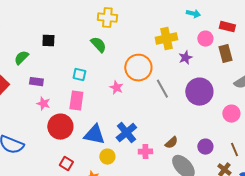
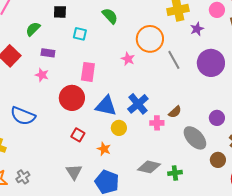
cyan square: (79, 75) -> (80, 34), moved
pink star: (43, 104) -> (42, 75), moved
brown semicircle: (171, 143) -> (175, 112), moved

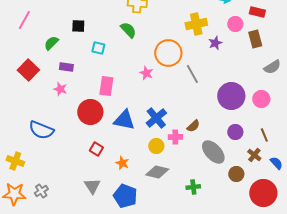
purple circle: (211, 63) -> (231, 96), moved
yellow circle: (119, 128) -> (156, 146), moved
gray diamond: (149, 167) -> (157, 172), moved

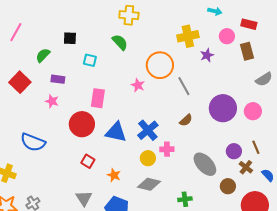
brown semicircle: (193, 126) -> (186, 120), moved
purple circle: (235, 132) -> (234, 151), moved

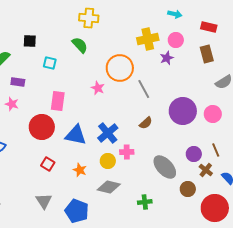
pink circle: (227, 36) -> (176, 40), moved
orange star: (114, 175) -> (80, 170), moved

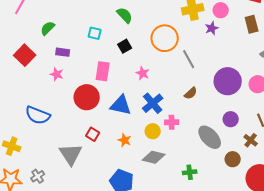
black square: (30, 41) -> (125, 46), moved, turned -32
pink star: (98, 88) -> (143, 73), moved
purple circle: (194, 154) -> (231, 119), moved
gray triangle: (44, 201) -> (71, 154), moved, size x1.4

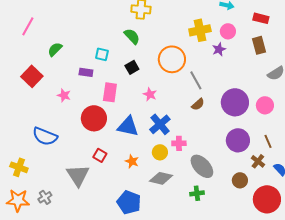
purple rectangle: (63, 52) -> (86, 72), moved
brown semicircle: (191, 93) -> (198, 104), moved
purple circle: (231, 119) -> (238, 140), size x1.5
gray ellipse: (210, 137) -> (202, 166), moved

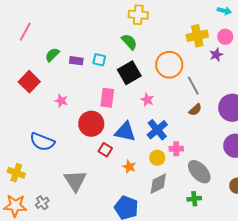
black square: (132, 67) -> (129, 73), size x1.6
purple rectangle: (86, 72) -> (76, 61), moved
red square: (100, 155) -> (105, 150), moved
gray diamond: (161, 178) -> (158, 184), turned -40

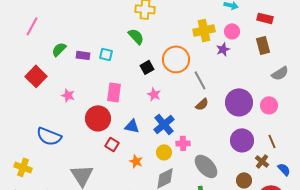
black square: (129, 73) -> (147, 67), moved, size x0.6
blue triangle: (125, 132) -> (132, 126), size x0.7

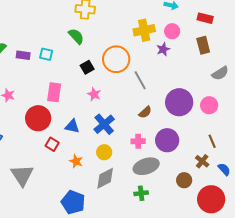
brown semicircle: (202, 104) -> (145, 112), moved
purple circle: (242, 140) -> (167, 140), moved
pink cross: (183, 143) -> (138, 141), moved
gray ellipse: (206, 166) -> (146, 166), turned -65

